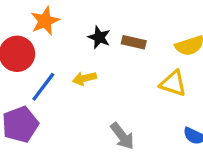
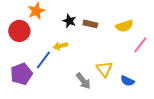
yellow triangle: (173, 83) -> (104, 69), moved, turned 36
blue line: (43, 87) -> (43, 60), moved

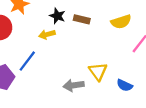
yellow arrow: (60, 46) -> (47, 34), moved
gray arrow: (83, 81) -> (74, 85), turned 120

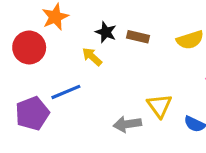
yellow arrow: (47, 34) -> (92, 57), turned 56
blue line: (27, 61) -> (66, 92), turned 30

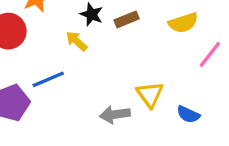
brown rectangle: (138, 37) -> (127, 19), turned -35

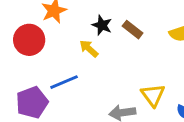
brown rectangle: (127, 19) -> (133, 30), turned 60

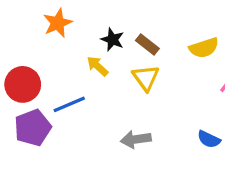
red circle: (29, 40) -> (23, 84), moved
yellow triangle: (153, 95) -> (146, 78), moved

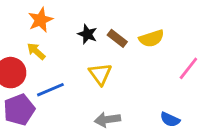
yellow semicircle: (204, 48) -> (151, 38), moved
yellow arrow: (98, 66) -> (36, 51), moved
yellow triangle: (146, 78) -> (100, 74), moved

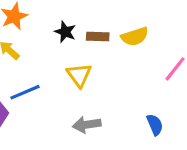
brown rectangle: (117, 38) -> (98, 36), turned -36
blue semicircle: (170, 120) -> (155, 125), turned -138

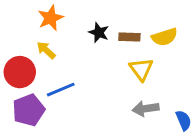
yellow triangle: (79, 75) -> (141, 69), moved
gray arrow: (87, 125) -> (146, 109), moved

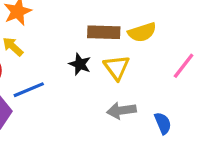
black star: (99, 33) -> (80, 64), moved
brown rectangle: (129, 37) -> (104, 32), size x1.4

